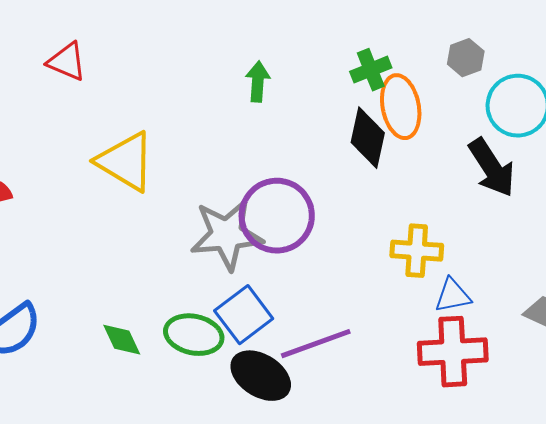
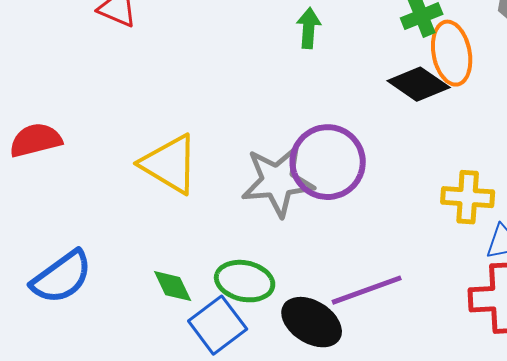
black diamond: (368, 138) -> (419, 84), turned -68
yellow triangle: (126, 162) -> (170, 164), moved
blue square: (244, 315) -> (218, 325), moved

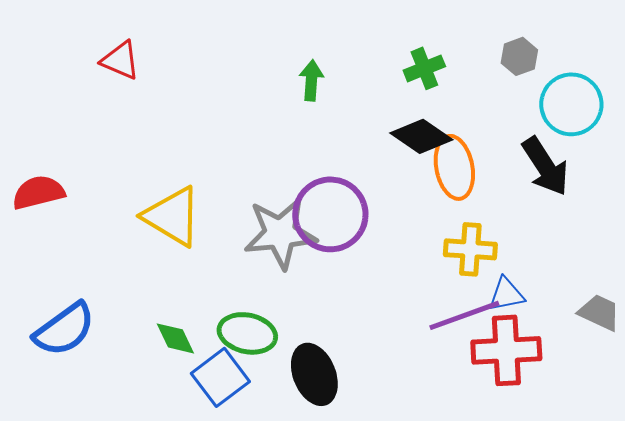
orange ellipse: (452, 53) -> (454, 167), moved
purple line: (367, 290) -> (464, 315), moved
black ellipse: (312, 322) -> (314, 374), turned 36

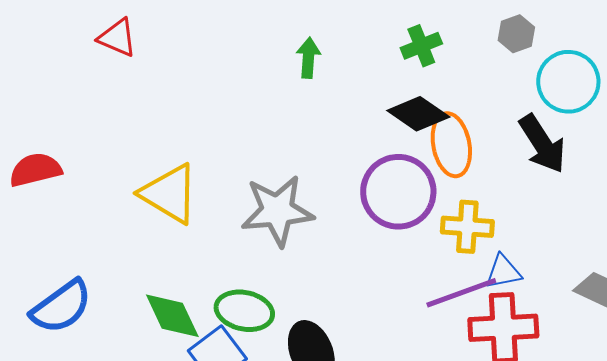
purple circle: (330, 214) -> (398, 192), moved
green diamond: (175, 338) -> (172, 316), size x1.4

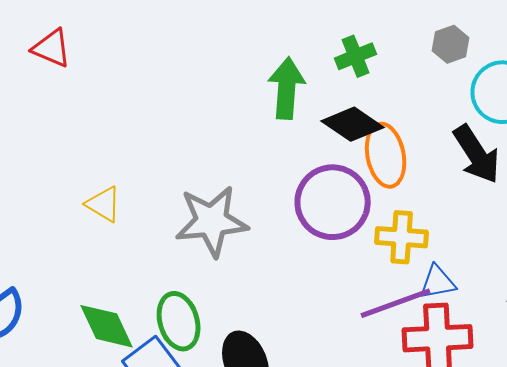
green arrow: (308, 58) -> (287, 88), moved, size x1.5
yellow triangle: (169, 194) -> (104, 204), size x0.6
green ellipse: (244, 311) -> (179, 321), turned 62

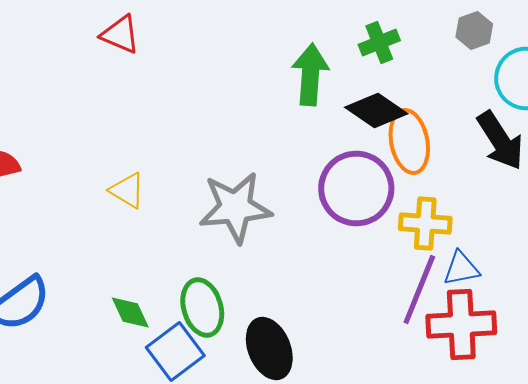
red triangle: (52, 48) -> (120, 34), moved
purple line: (396, 303) -> (419, 290), turned -48
green diamond: (107, 326) -> (130, 312), size x0.7

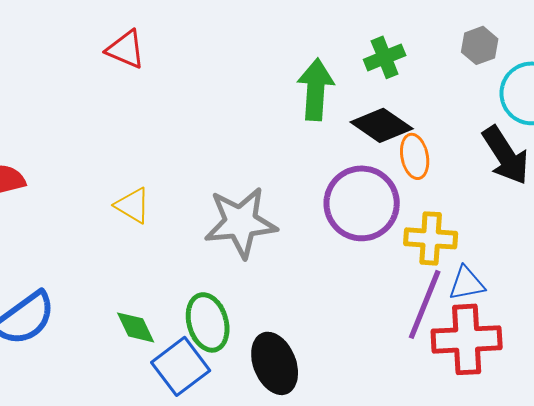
orange ellipse: (409, 142) -> (415, 156), size x0.7

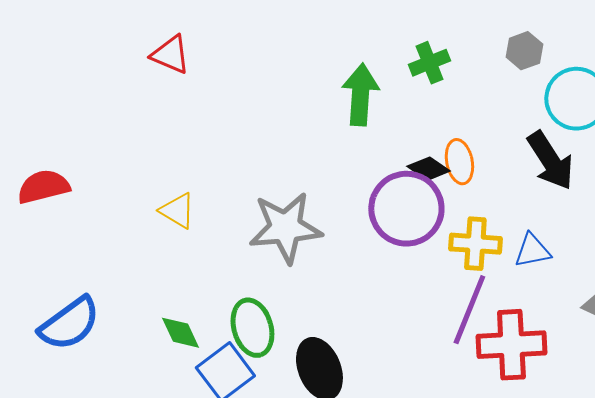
black diamond: (382, 125) -> (428, 169), moved, size x0.7
blue triangle: (467, 283) -> (532, 251), moved

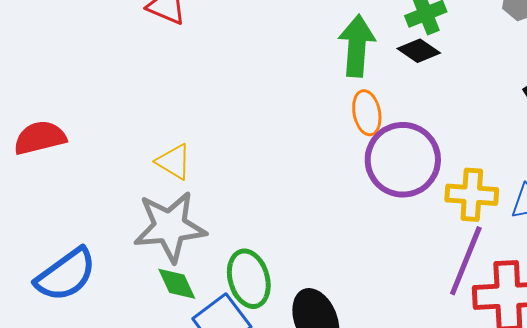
orange ellipse: (459, 162) -> (367, 113), moved
black diamond: (428, 169) -> (419, 51), moved
gray star: (285, 228) -> (170, 227), moved

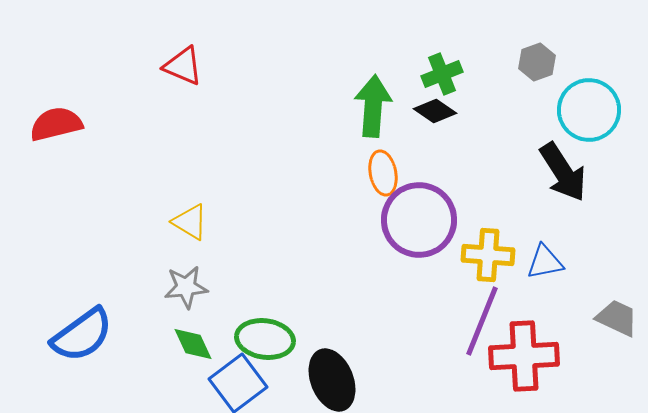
red semicircle: (40, 138) -> (56, 124), moved
gray star: (170, 227) -> (186, 287), size x0.6
green ellipse: (249, 279) -> (265, 339), turned -66

